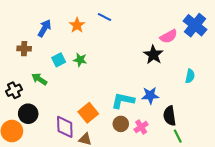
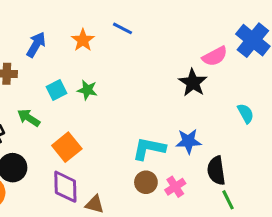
cyan semicircle: (190, 76) -> (246, 113), turned -40
orange square: (88, 113) -> (67, 147), moved

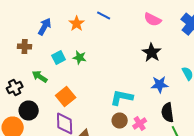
pink semicircle: (215, 56) -> (153, 20), moved, turned 54
blue star: (188, 141) -> (160, 84), moved

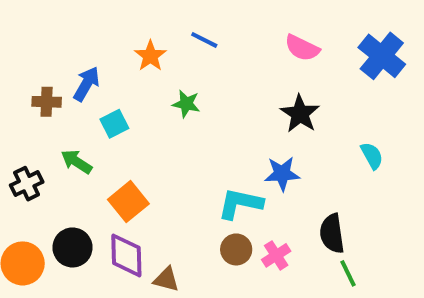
blue arrow: (45, 26) -> (86, 84), moved
green star: (80, 58) -> (186, 104), moved
blue star: (160, 84) -> (282, 174), moved
black circle: (29, 110) -> (73, 247), moved

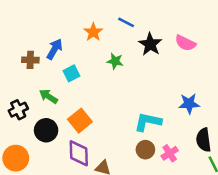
pink semicircle: (302, 48) -> (185, 43), moved
black star: (300, 114) -> (150, 44), moved
blue star: (282, 174) -> (189, 104), moved
black circle: (73, 247) -> (46, 130), moved

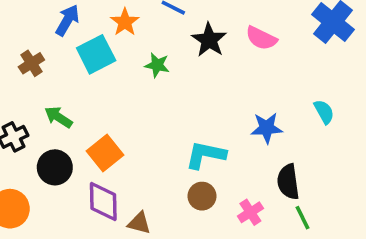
blue arrow: (55, 49) -> (67, 20), moved
brown cross: (30, 60) -> (31, 63), turned -35
cyan square: (71, 73) -> (96, 54), moved, size x1.5
pink cross: (170, 153) -> (250, 212), moved

